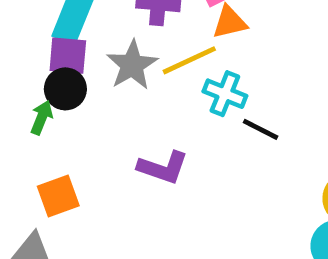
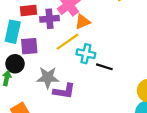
purple square: (68, 56) -> (29, 46), moved
gray star: (132, 65) -> (48, 78), moved, turned -30

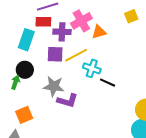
orange triangle: (83, 22) -> (99, 32), moved
purple square: (29, 46) -> (55, 54), moved

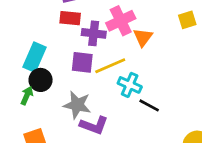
orange triangle: (99, 32) -> (143, 37), turned -42
cyan rectangle: (26, 40) -> (34, 57), moved

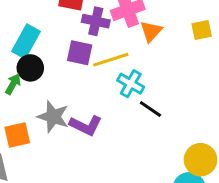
yellow square: (187, 20) -> (202, 30), moved
gray star: (77, 105) -> (53, 117), moved

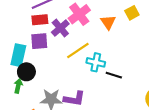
purple cross: (96, 21) -> (60, 28), turned -36
orange triangle: (151, 31) -> (108, 22), moved
purple square: (80, 53) -> (39, 41), moved

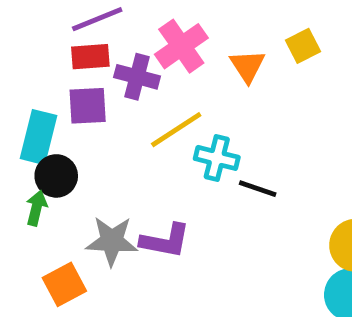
purple cross: (60, 28) -> (137, 77), turned -36

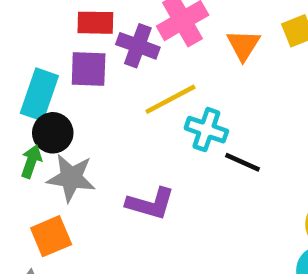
gray star: (112, 241) -> (71, 178), moved

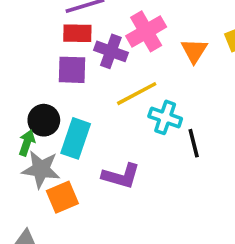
cyan rectangle: (39, 94) -> (76, 138), moved
black line: (242, 162) -> (194, 143), turned 52
gray star: (71, 178) -> (41, 169), moved
orange square: (51, 236) -> (62, 197), moved

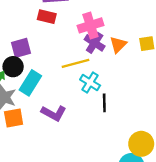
purple cross: (111, 51) -> (95, 43), moved
purple square: (72, 70) -> (21, 48), moved, turned -30

